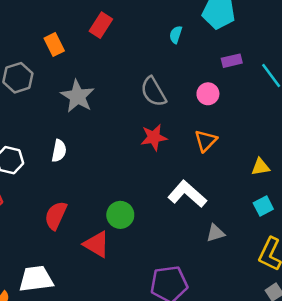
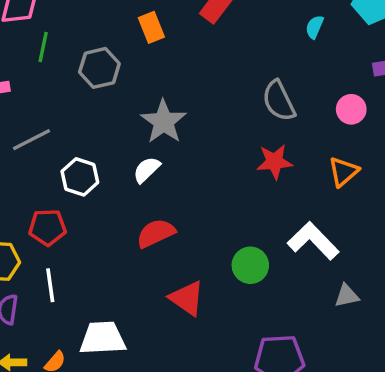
gray star: (77, 96) -> (164, 122), moved
white semicircle: (59, 151) -> (147, 170), turned -150
red semicircle: (56, 215) -> (156, 233), moved, turned 36
green circle: (120, 215) -> (250, 265), moved

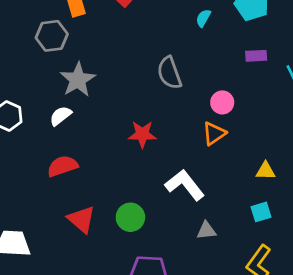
gray hexagon: (99, 68) -> (52, 36), moved
pink circle: (351, 109) -> (222, 102), moved
red star: (275, 162) -> (142, 134), moved
green circle: (250, 265) -> (130, 217), moved

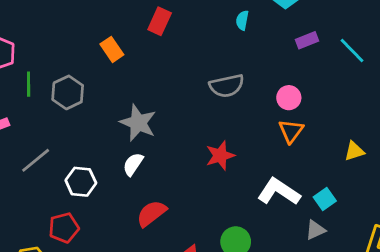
gray hexagon: (52, 36) -> (68, 92), moved
gray semicircle: (169, 73) -> (227, 86), turned -64
cyan square: (261, 212) -> (325, 199), moved

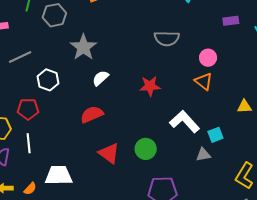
gray star: (138, 123) -> (83, 47), moved
orange triangle: (291, 131) -> (204, 81), turned -42
white semicircle: (133, 164) -> (100, 78), moved

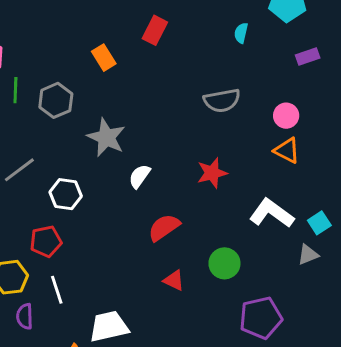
red semicircle: (92, 114) -> (164, 227), moved
red triangle: (109, 153) -> (174, 280), size x0.7

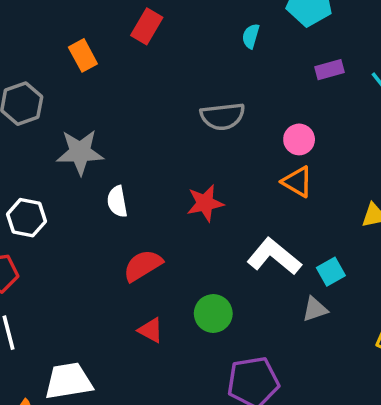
gray star: (106, 137) -> (80, 152), turned -30
white semicircle: (140, 176) -> (117, 202), turned -50

